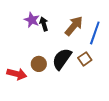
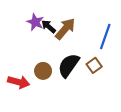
black arrow: (44, 24) -> (49, 26), turned -32
brown arrow: (74, 26) -> (65, 29), moved

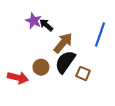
brown arrow: (65, 29) -> (63, 43), moved
brown square: (94, 65) -> (83, 73), moved, turned -32

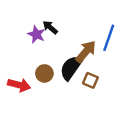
purple star: (34, 21) -> (36, 34), moved
brown arrow: (63, 43) -> (86, 52), moved

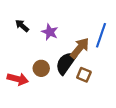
black arrow: (50, 27) -> (22, 26), moved
purple star: (36, 34) -> (50, 32), moved

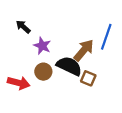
purple star: (50, 32) -> (42, 46), moved
black semicircle: (66, 63) -> (69, 66), turned 80

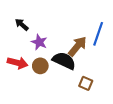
brown square: (88, 78) -> (86, 83), moved
red arrow: (19, 83) -> (18, 63), moved

